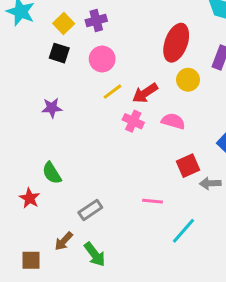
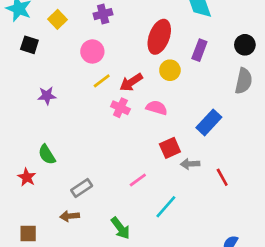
purple cross: (96, 21) -> (103, 14), moved
black square: (59, 53) -> (29, 45), moved
pink line: (152, 201) -> (138, 180), turned -42
brown arrow: (64, 241) -> (70, 216), moved, turned 42
green arrow: (95, 254) -> (120, 228), moved

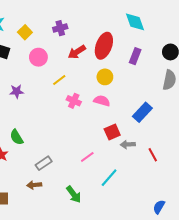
pink circle: (92, 51) -> (38, 57), moved
yellow circle: (170, 70) -> (105, 77), moved
red arrow: (131, 82) -> (77, 52), moved

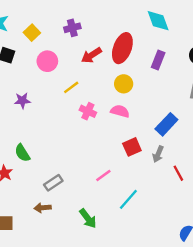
gray arrow: (128, 144) -> (158, 154), moved, turned -64

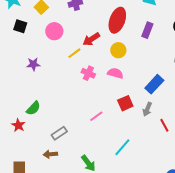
red arrow: (91, 55) -> (91, 39), moved
green semicircle: (22, 153) -> (33, 108), turned -105
pink line: (103, 176) -> (96, 116), moved

